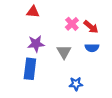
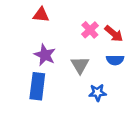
purple star: (36, 44) -> (45, 55), turned 30
blue star: (76, 84) -> (98, 93), moved

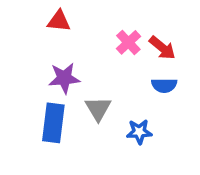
purple star: (45, 55) -> (64, 78), turned -30
gray triangle: (80, 65) -> (98, 109), moved

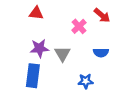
red arrow: (162, 48) -> (102, 15), moved
gray triangle: (98, 109) -> (63, 54), moved

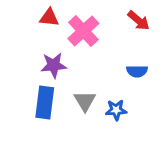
pink cross: (79, 26) -> (83, 31), moved, size x1.5
gray triangle: (63, 54) -> (85, 101), moved

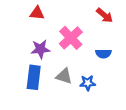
pink cross: (83, 31) -> (71, 38), moved
gray triangle: (85, 101) -> (64, 76), turned -42

